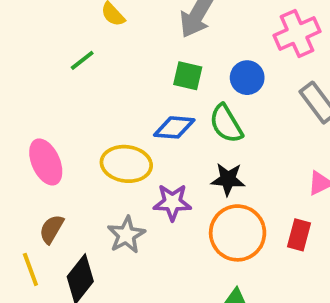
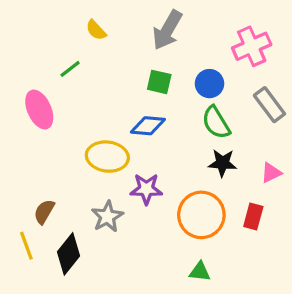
green semicircle: (226, 124) -> (216, 122), moved
pink ellipse: (46, 162) -> (39, 110), moved
black star: (228, 179) -> (222, 163), moved

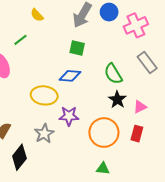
blue circle: (209, 84) -> (109, 12), moved
black star: (222, 163) -> (117, 100), turned 30
pink triangle: (271, 173) -> (140, 107), moved

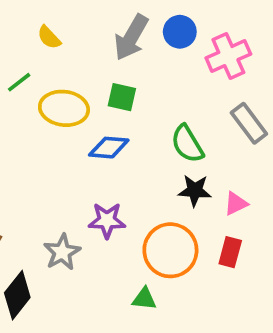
yellow ellipse: (44, 95) -> (64, 108), moved
black star: (117, 100) -> (195, 191), turned -30
green triangle: (103, 169) -> (144, 299), moved

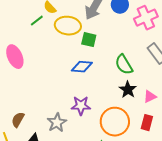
green line: (19, 82) -> (37, 21), moved
yellow ellipse: (64, 108) -> (68, 26), moved
black star: (195, 191) -> (128, 90), turned 30

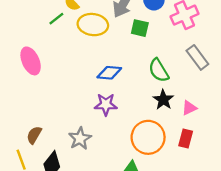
green square: (89, 40) -> (140, 28), moved
purple star: (81, 106) -> (106, 104), moved

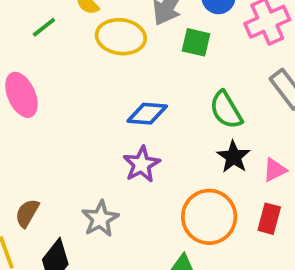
green line: (56, 19) -> (44, 27), moved
purple star: (106, 104) -> (142, 164), turned -30

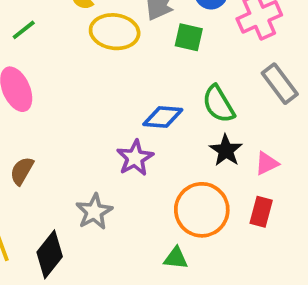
green line: (44, 27) -> (24, 30), moved
blue diamond: (147, 114) -> (163, 117), moved
brown semicircle: (27, 213) -> (22, 171), moved

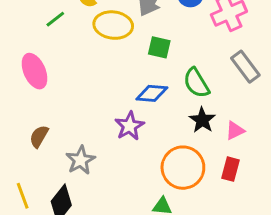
green line: (24, 30) -> (55, 19), moved
green square: (189, 37) -> (159, 47), moved
gray star: (94, 212) -> (81, 160), moved

